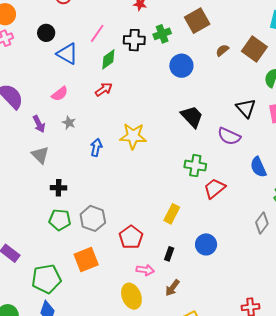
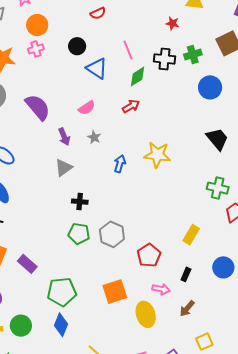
pink line: (97, 33) -> (128, 50), turned -60
gray triangle: (40, 155) -> (63, 168), turned 36
orange square: (86, 260) -> (115, 292), moved

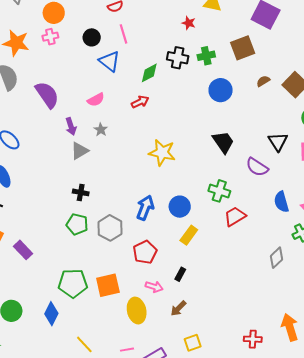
pink line: (128, 50) -> (123, 34), moved
blue arrow: (120, 164) -> (145, 208), moved, size x1.4
gray triangle: (63, 168) -> (80, 151), moved
blue circle: (223, 267) -> (180, 207), moved
green pentagon: (62, 292) -> (73, 283), moved

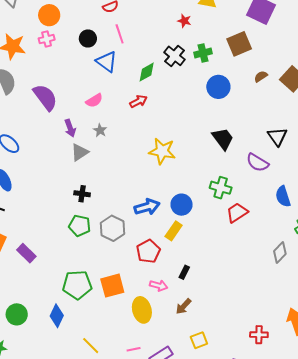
black cross: (178, 58) -> (175, 56), turned 30
blue arrow: (145, 208) -> (147, 207), turned 55
yellow rectangle: (189, 235) -> (174, 231), moved

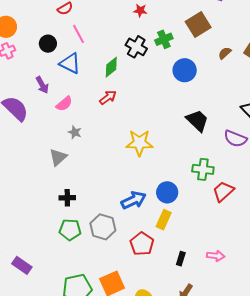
purple arrow: (70, 128) -> (42, 85), moved
pink arrow: (159, 286) -> (216, 256), moved

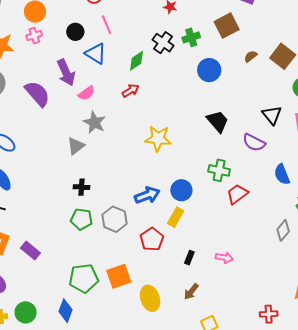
purple arrow: (42, 85) -> (66, 73), size x1.5
gray star: (75, 132) -> (95, 122), size x1.6

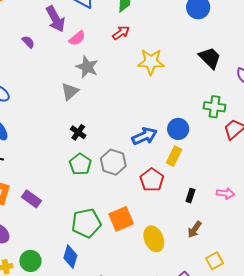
purple semicircle: (37, 94) -> (28, 42), size x0.5
yellow star: (158, 138) -> (151, 62), moved
black cross: (81, 187) -> (78, 132), turned 35
green pentagon: (81, 219) -> (80, 164), turned 30

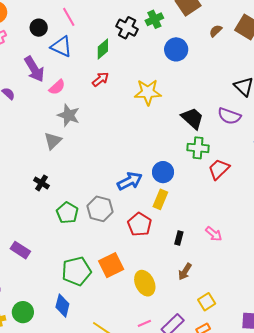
black trapezoid: (210, 58) -> (192, 118), moved
yellow star: (151, 62) -> (148, 92), moved
black cross: (78, 132) -> (41, 183), moved
pink arrow: (225, 193) -> (214, 234), turned 36

